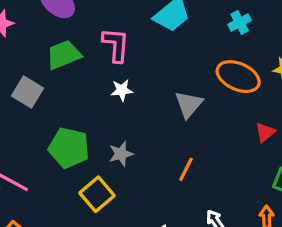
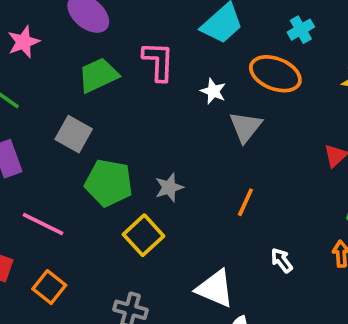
orange ellipse: (238, 77) -> (275, 74), moved
white star: (122, 90) -> (213, 91), moved, turned 30
gray square: (27, 92) -> (74, 134), moved

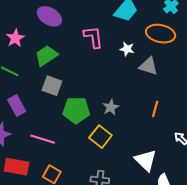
green trapezoid: (98, 75) -> (46, 56), moved
gray triangle: (246, 127) -> (148, 66), turned -42
white triangle: (215, 288) -> (146, 160), turned 30

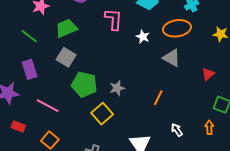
orange ellipse: (161, 34) -> (177, 28), turned -32
gray triangle: (148, 66) -> (172, 58), moved
red rectangle: (16, 167) -> (18, 126), size x0.6

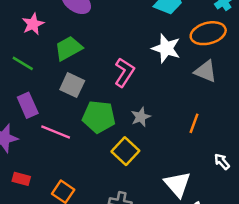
pink L-shape: (114, 19) -> (124, 72), moved, turned 35
white star: (143, 37) -> (166, 48), size x1.6
pink line: (48, 106) -> (56, 132), moved

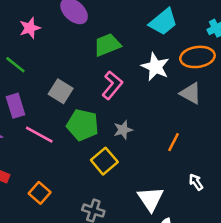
green trapezoid: (68, 48) -> (107, 45), moved

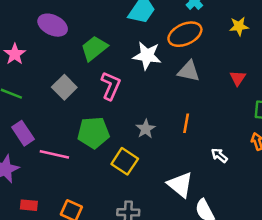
gray square: (61, 91) -> (64, 87), moved, turned 30
gray star: (123, 130) -> (146, 129), moved

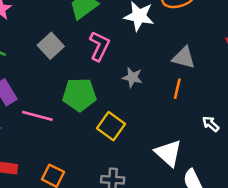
gray triangle: (189, 71) -> (184, 58), moved
gray star: (146, 129) -> (132, 77), moved, turned -30

